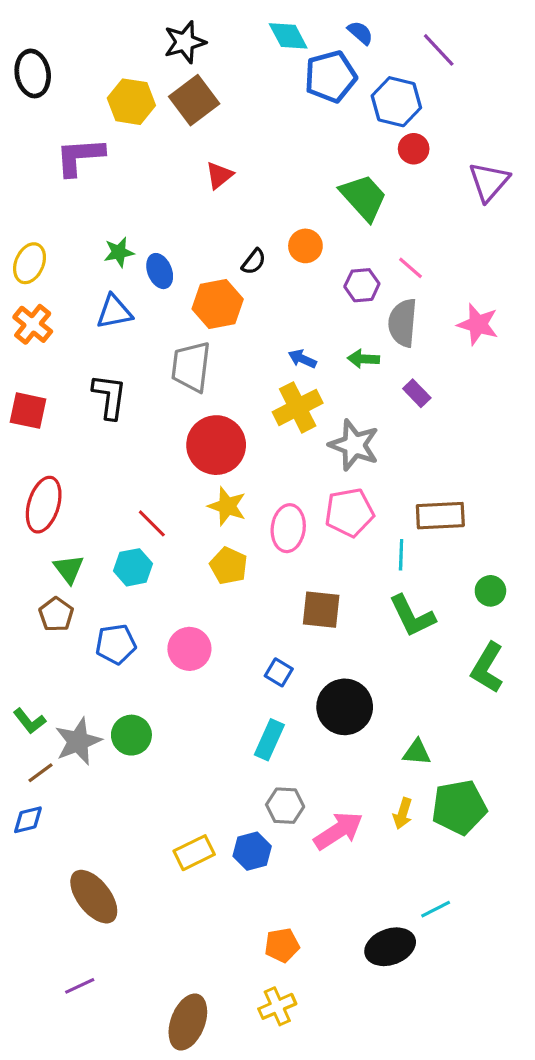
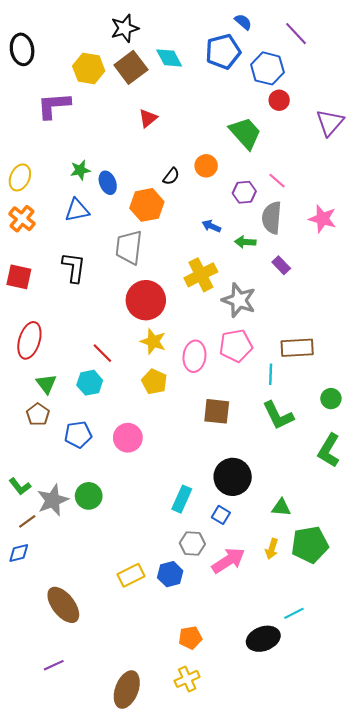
cyan diamond: (288, 36) -> (169, 58), moved
blue arrow: (302, 359) -> (211, 226), moved
blue square: (279, 672) -> (221, 515), moved

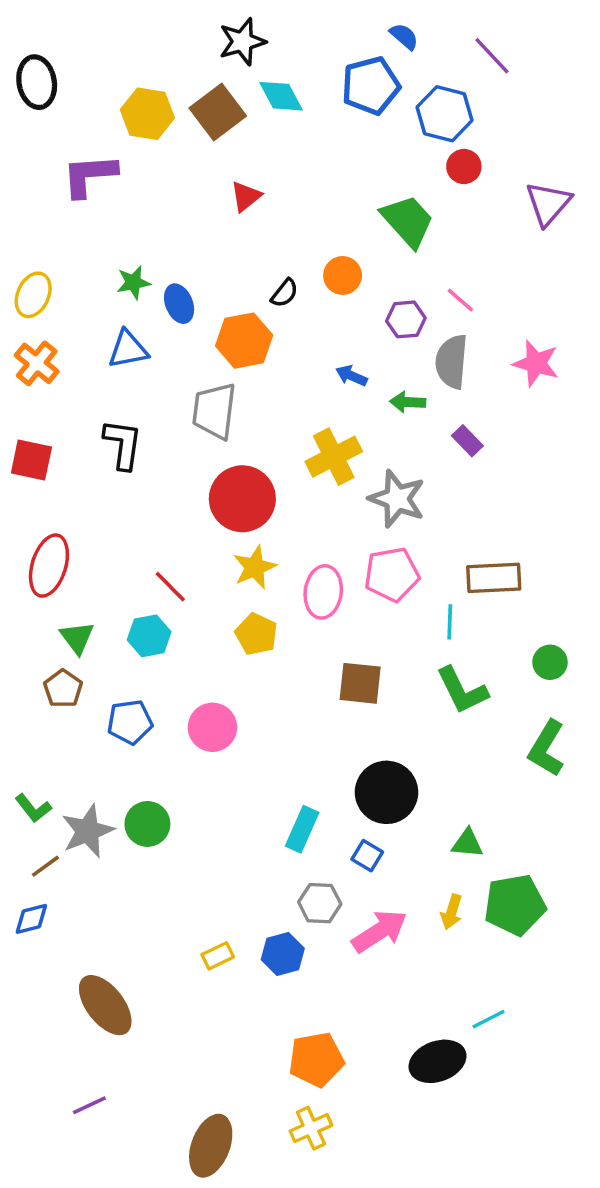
black star: (125, 28) -> (242, 42), moved
yellow star: (153, 341) -> (255, 567), turned 30
yellow rectangle: (131, 575) -> (218, 956), size x0.7
orange pentagon: (190, 638) -> (316, 1060), size x1.4

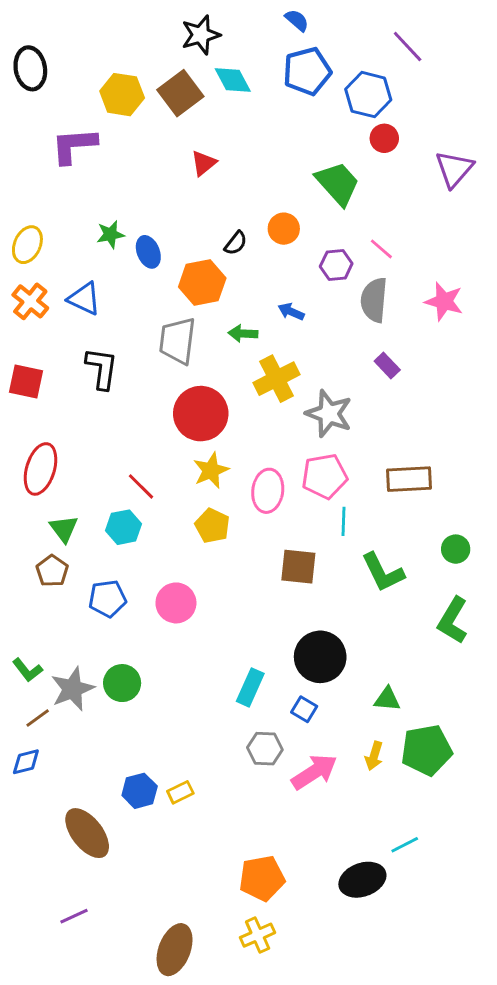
blue semicircle: (404, 36) -> (297, 20), moved
blue triangle: (128, 349) -> (84, 299), moved, turned 36
green arrow: (408, 402) -> (243, 333), moved
cyan line: (450, 622) -> (343, 521), moved
blue hexagon: (283, 954) -> (140, 791), moved

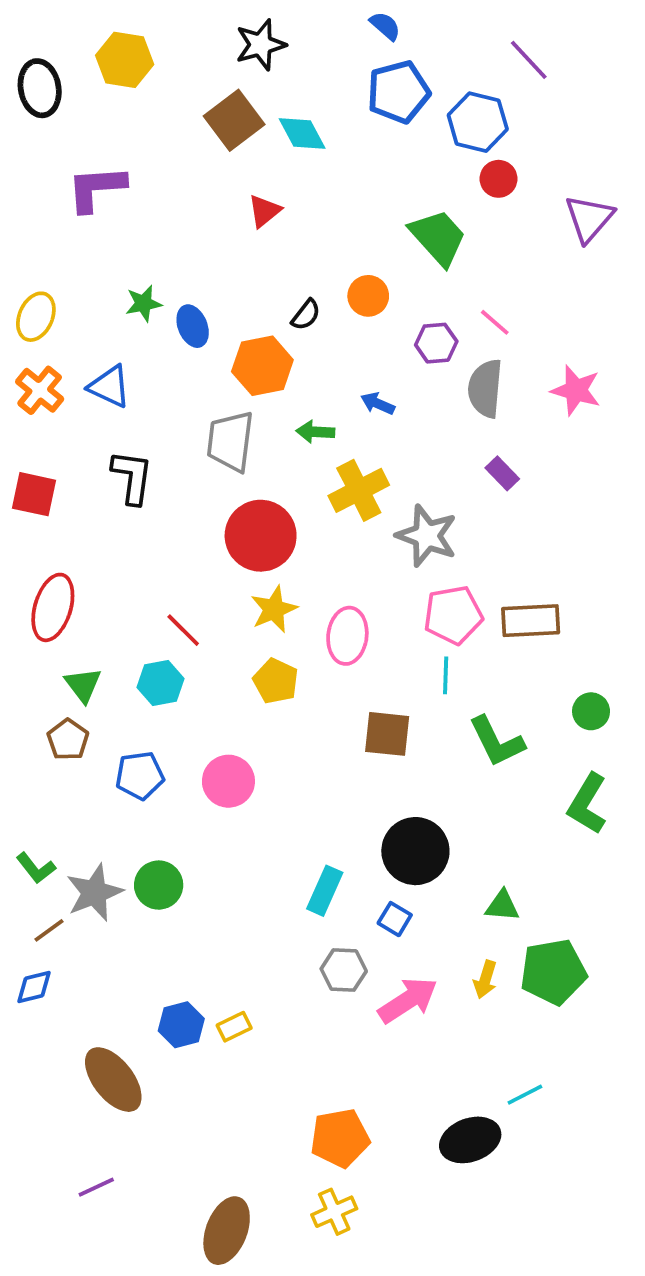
cyan diamond: (233, 80) -> (302, 133), moved
yellow hexagon: (122, 95) -> (125, 60), moved
pink pentagon: (325, 476) -> (453, 615), moved

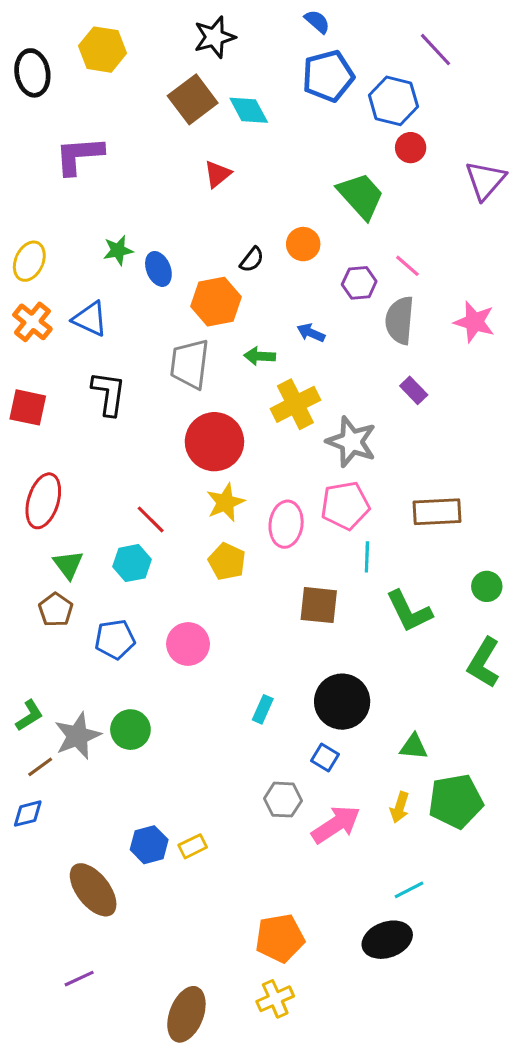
pink pentagon: (453, 615) -> (345, 505), moved
green L-shape: (36, 868) -> (29, 716), turned -84
cyan rectangle: (325, 891) -> (263, 709), moved, size x0.7
cyan line: (525, 1095) -> (409, 890), moved

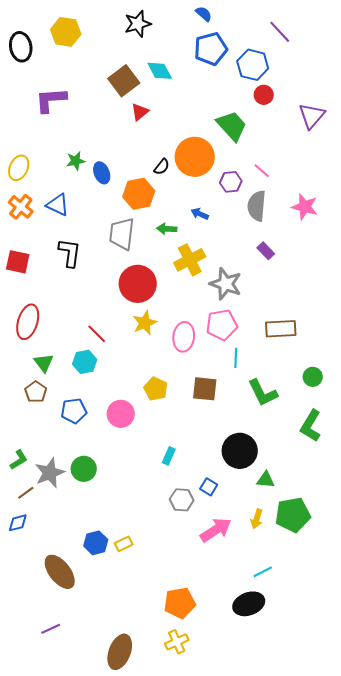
brown square: (193, 99) -> (124, 81), moved
orange circle: (303, 244) -> (195, 157), size x1.8
yellow pentagon: (227, 562) -> (156, 389), moved
black circle: (342, 702) -> (240, 451), moved
gray hexagon: (283, 800) -> (182, 500), moved

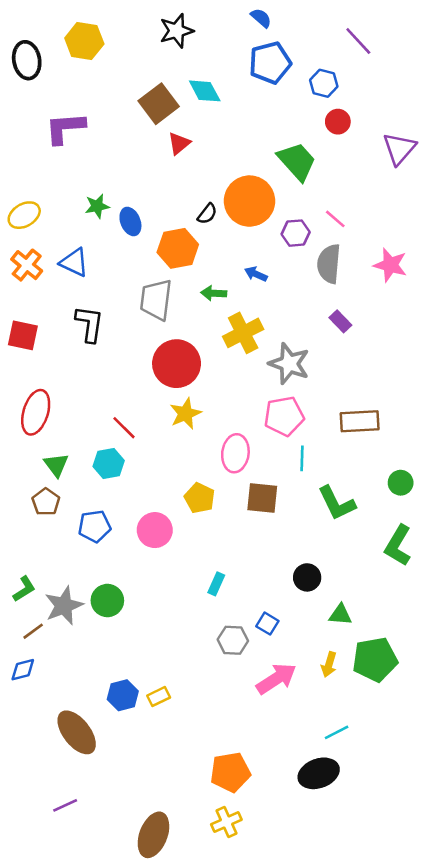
blue hexagon: (253, 65) -> (324, 83), size x0.7
yellow ellipse: (19, 168) -> (24, 215), turned 35
pink ellipse: (184, 337) -> (235, 453), moved
black circle: (240, 451) -> (307, 577), size x0.6

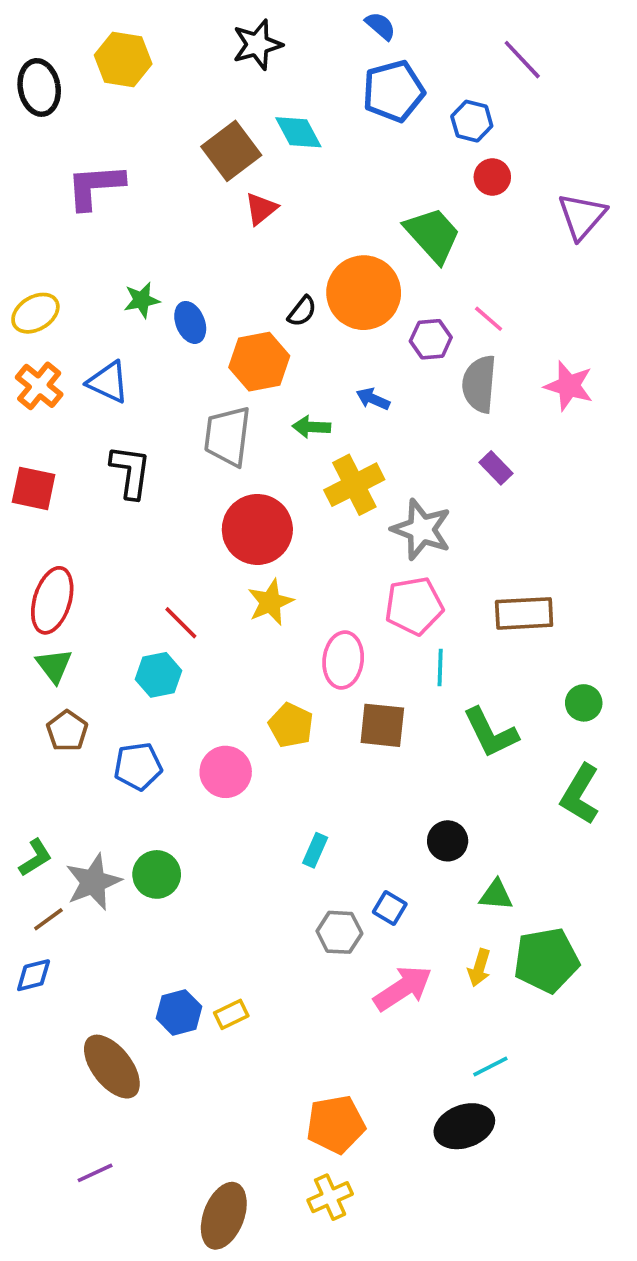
green triangle: (56, 465) -> (54, 666), moved

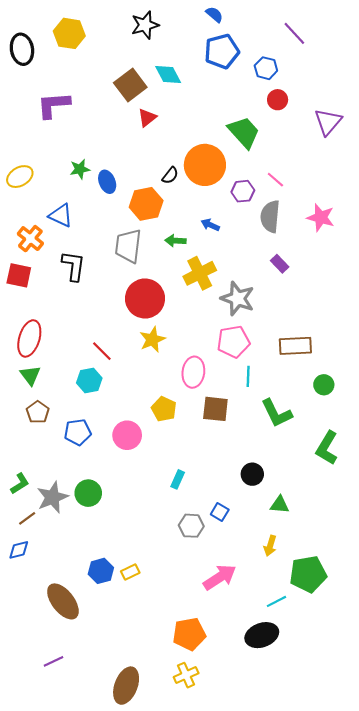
orange cross: (39, 386) -> (30, 239), moved
green circle: (584, 703) -> (324, 385), moved
green pentagon: (546, 960) -> (308, 574), moved
pink arrow: (403, 988) -> (220, 577), moved

